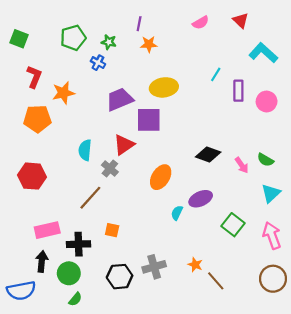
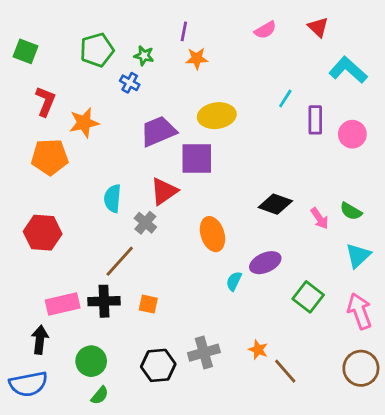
orange ellipse: (161, 177) -> (212, 234), turned -50
black cross: (79, 244) -> (104, 301), moved
black arrow: (42, 261) -> (40, 340), moved

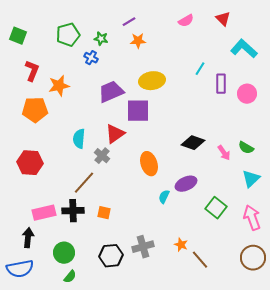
purple line: (184, 31) -> (129, 22), turned 48

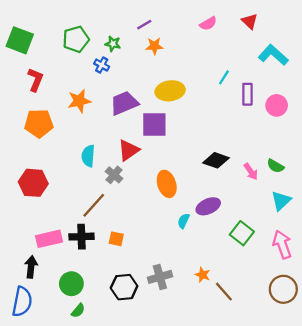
green square: (18, 36) -> (20, 40), size x1.4
orange star: (59, 86) -> (79, 101), moved
blue semicircle: (20, 269) -> (22, 302), turned -68

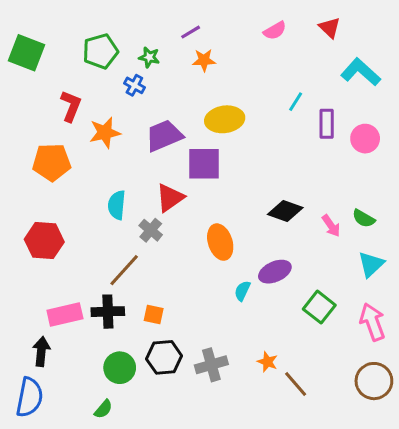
red L-shape: (35, 80) -> (71, 106), moved
green circle: (71, 284) -> (120, 368), moved
black hexagon: (124, 287) -> (164, 357), moved

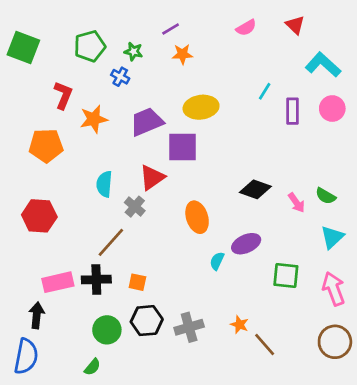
pink circle: (365, 139) -> (332, 109), moved
green square: (319, 307) -> (286, 276), turned -32

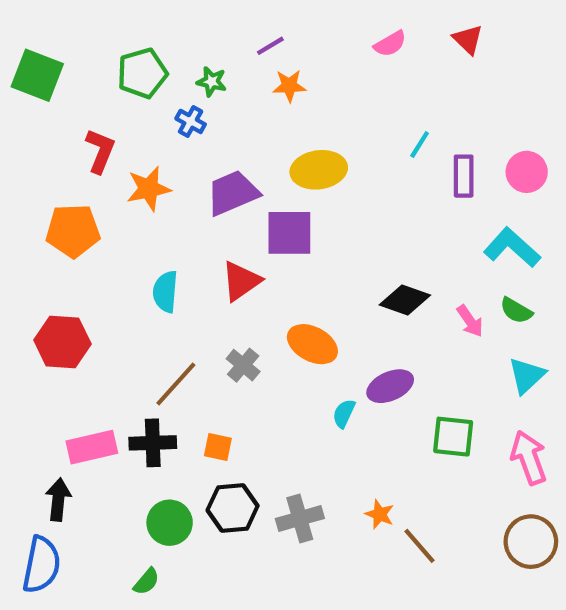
cyan L-shape: (323, 65) -> (512, 248), moved
gray cross: (135, 207) -> (243, 365), moved
orange ellipse: (197, 217) -> (312, 344), turned -44

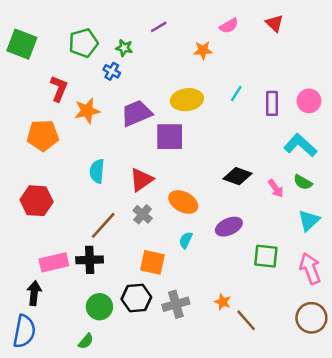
orange star: (289, 86) -> (203, 50), moved
cyan line: (420, 145) -> (236, 94), moved
red triangle: (241, 281) -> (141, 180), moved
cyan semicircle: (344, 413) -> (186, 240), moved
orange square: (218, 447) -> (152, 262), moved, size x1.5

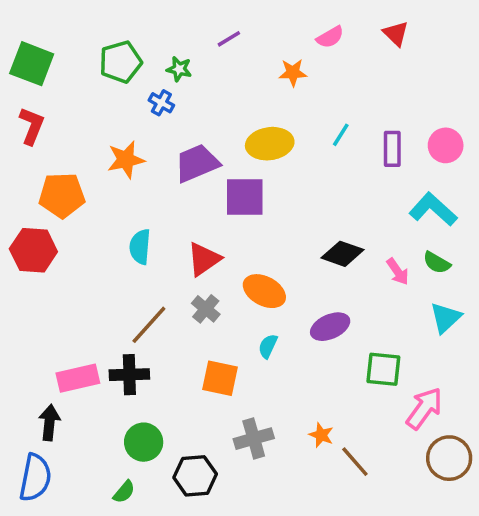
red L-shape: (59, 89) -> (32, 126), moved
red hexagon: (37, 201) -> (33, 250), moved
pink arrow: (310, 269) -> (424, 408), moved, turned 56
black hexagon: (136, 298) -> (195, 476), moved

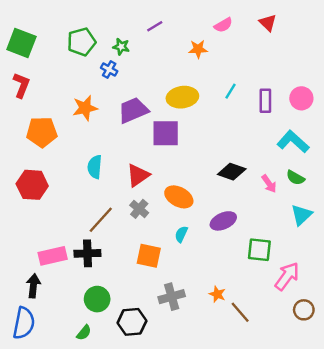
red hexagon: (33, 250) -> (32, 185), moved
brown circle: (449, 458) -> (304, 310), size x0.7

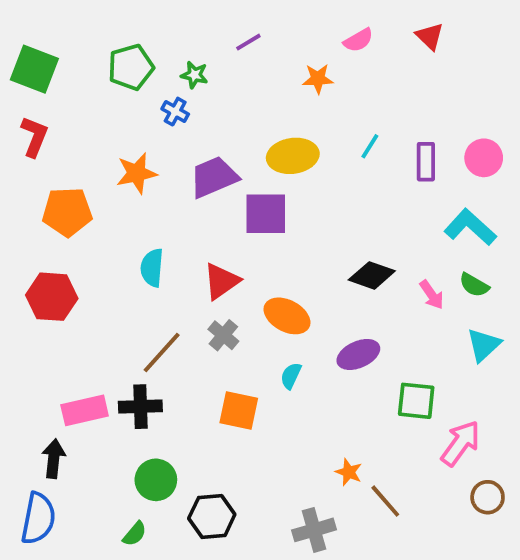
gray cross: (172, 297) -> (314, 530), moved

